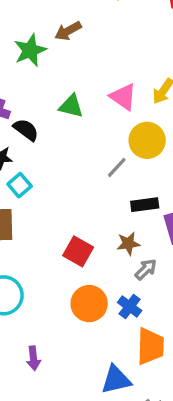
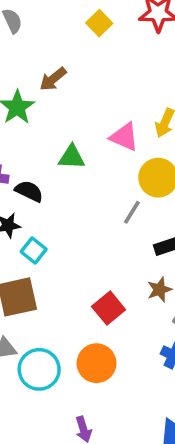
red square: (78, 251) -> (109, 308), turned 32
orange circle: (89, 304) -> (97, 363), moved

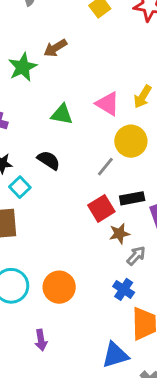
black semicircle: (29, 191) -> (49, 160), moved
red square: (109, 308) -> (101, 208), moved

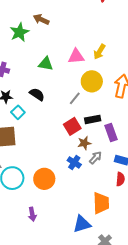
brown arrow: (55, 48) -> (41, 19), turned 56
pink triangle: (108, 104) -> (76, 56), turned -36
blue cross: (124, 289) -> (74, 163), moved

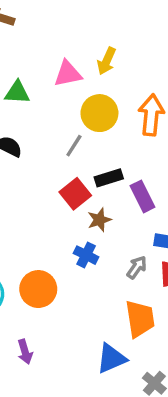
gray arrow: (96, 158) -> (137, 267), moved

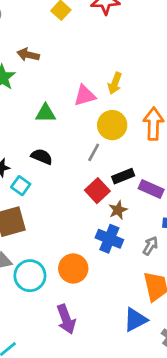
purple rectangle: (143, 196) -> (151, 189), turned -35
blue cross: (86, 255) -> (109, 239), size x1.4
purple arrow: (25, 352) -> (66, 319), size x1.5

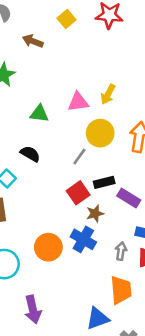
brown arrow: (28, 55) -> (33, 41), moved
gray arrow: (150, 246) -> (121, 251), turned -30
orange circle: (73, 268) -> (48, 247), moved

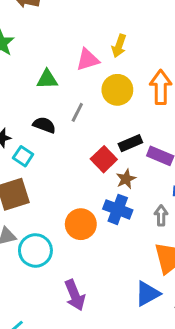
gray line: (79, 156) -> (77, 112), moved

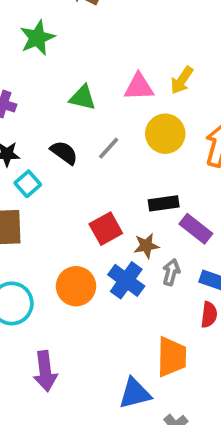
red square: (104, 159) -> (106, 229), moved
gray arrow: (161, 216) -> (171, 272), moved

